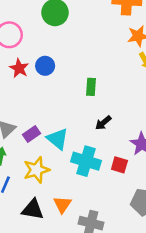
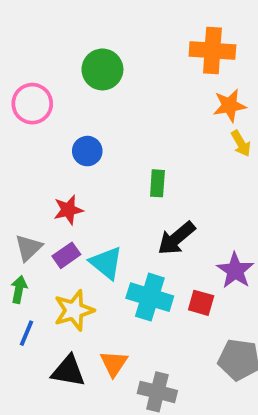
red star: (19, 68) -> (68, 210), moved, turned 30
black arrow: (103, 123) -> (176, 238), size x1.5

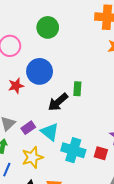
blue circle: (87, 151) -> (40, 71), size x1.6
red star: (68, 210) -> (16, 86), moved
black arrow: (176, 238) -> (58, 102), moved

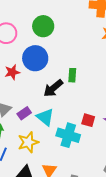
green circle: (48, 27) -> (43, 26), moved
red square: (101, 153) -> (88, 120), moved

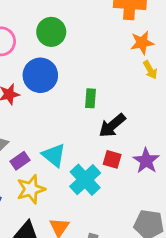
black arrow: (53, 88) -> (112, 125), moved
purple rectangle: (24, 113) -> (20, 161), moved
cyan cross: (68, 135) -> (85, 180), turned 30

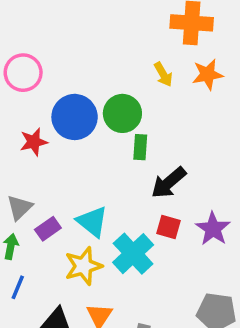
green circle: (51, 32) -> (122, 113), moved
yellow arrow: (150, 70) -> (163, 74), moved
yellow star: (31, 189) -> (83, 266), moved

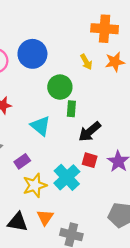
blue circle: (75, 117) -> (32, 54), moved
cyan triangle: (92, 222) -> (40, 126), moved
purple rectangle: (48, 229) -> (22, 161), moved

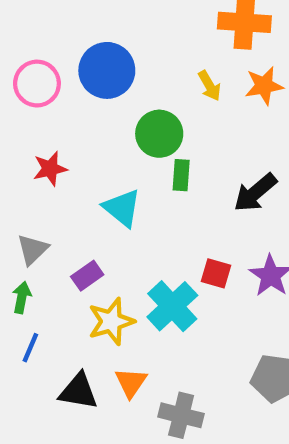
black arrow: (90, 132) -> (255, 193), moved

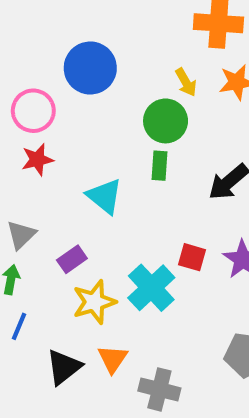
pink circle: (37, 84) -> (33, 111), moved
green circle: (159, 134) -> (166, 121), moved
black triangle: (78, 391) -> (64, 367), turned -48

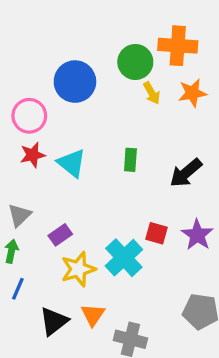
green circle: (166, 121) -> (135, 62), moved
cyan triangle: (104, 196) -> (72, 163), moved

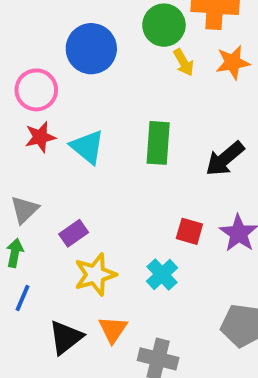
green rectangle: (130, 160) -> (158, 143), size x1.5
cyan cross: (124, 258) -> (162, 275), moved, size x0.7

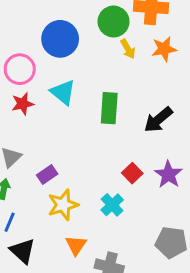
cyan triangle: (87, 147) -> (63, 92), moved
red square: (189, 231) -> (132, 173), turned 30
black triangle: (66, 337) -> (23, 251), moved, turned -40

